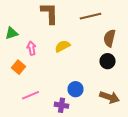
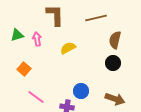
pink arrow: (32, 48) -> (37, 39), moved
pink line: (30, 95) -> (36, 97), turned 60

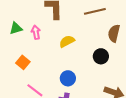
black circle: (113, 63) -> (101, 56), moved
blue circle: (81, 91) -> (68, 78), moved

